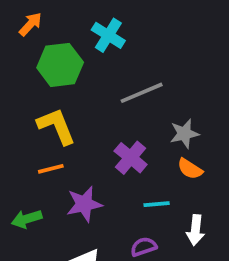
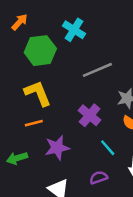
cyan line: (157, 204) -> (108, 148), turned 54

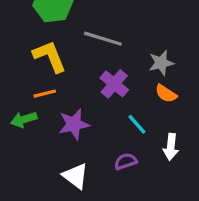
gray line: (97, 70) -> (103, 39), moved, turned 40
green arrow: (17, 158) -> (24, 119), moved

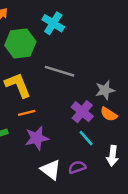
purple cross: (114, 84) -> (82, 112), moved
orange line: (45, 94) -> (27, 113), moved
white triangle: (75, 176) -> (51, 170), moved

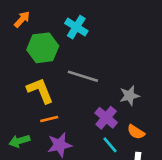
orange semicircle: (109, 114) -> (136, 132), moved

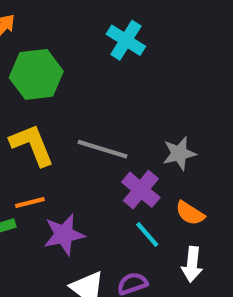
cyan cross: (76, 27) -> (126, 40), moved
gray line: (83, 76) -> (102, 149), moved
orange line: (49, 119) -> (30, 202), moved

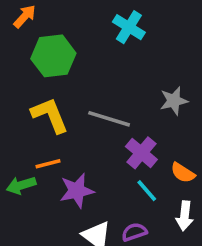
gray star: (179, 153) -> (174, 101), moved

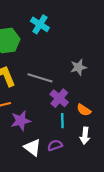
cyan cross: (129, 27) -> (40, 24), moved
cyan line: (147, 191) -> (62, 121), turned 40

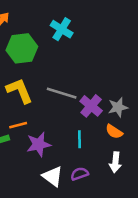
gray star: (78, 67) -> (118, 107), moved
purple cross: (59, 98) -> (91, 106), moved
cyan line: (62, 121) -> (80, 139), moved

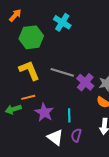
cyan line: (80, 139) -> (69, 115), moved
purple star: (39, 144) -> (44, 112), turned -30
purple semicircle: (80, 174) -> (76, 135), turned -56

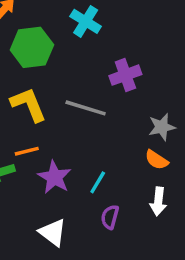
purple cross: (85, 82) -> (125, 75), moved, turned 30
cyan line: (69, 115) -> (98, 182), turned 32
white triangle: (55, 137) -> (53, 233), moved

